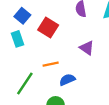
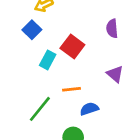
blue square: (22, 16) -> (32, 30), moved
cyan rectangle: (17, 39) -> (48, 60), moved, turned 42

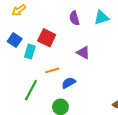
blue square: (32, 30) -> (15, 40), moved

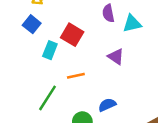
cyan triangle: (101, 18) -> (132, 24), moved
blue square: (15, 40) -> (32, 24), moved
blue semicircle: (69, 83) -> (107, 105), moved

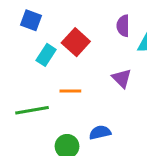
blue square: (32, 24) -> (31, 20), turned -30
green line: (47, 98) -> (32, 110), turned 36

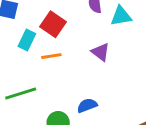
orange line: (70, 91) -> (51, 56), moved

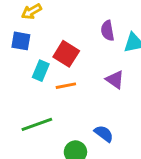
blue semicircle: (87, 105) -> (104, 134), turned 60

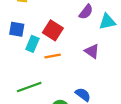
purple semicircle: (107, 31) -> (86, 12), turned -133
blue square: (21, 41) -> (17, 29), moved

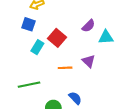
blue square: (17, 29) -> (28, 24), moved
orange line: (53, 56) -> (65, 68), moved

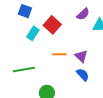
purple triangle: (89, 61) -> (81, 56), moved
blue semicircle: (75, 98) -> (83, 75), moved

